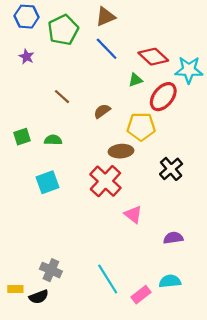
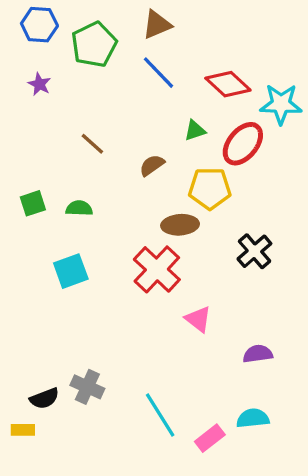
green triangle: (135, 80) -> (195, 130), moved
gray cross: (51, 270) -> (87, 387), moved
black semicircle: (39, 297) -> (44, 398), moved

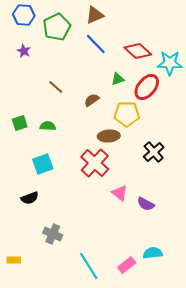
purple semicircle: (258, 354) -> (146, 204), moved, turned -144
black semicircle: (44, 398) -> (30, 198), moved
cyan line: (160, 415) -> (89, 266), moved

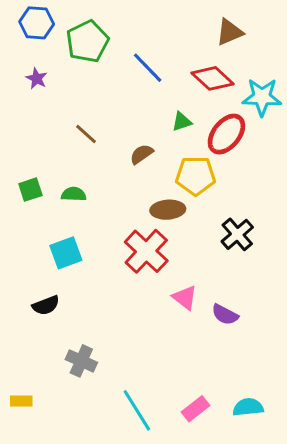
brown triangle: (95, 15) -> (230, 32), moved
cyan semicircle: (153, 253) -> (248, 407), moved

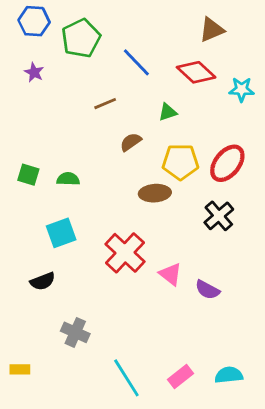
cyan star: (262, 97) -> (242, 89), size x0.7
brown line: (86, 134) -> (105, 104), moved, turned -65
red ellipse: (226, 134) -> (227, 163), moved
green square: (30, 190) -> (28, 175), turned 35
red cross: (146, 251) -> (125, 253), moved

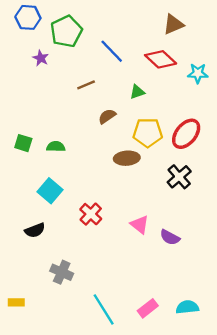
purple star: (34, 72) -> (41, 58), moved
cyan square: (61, 233) -> (50, 191), turned -30
red cross: (125, 253) -> (91, 214), moved, size x0.7

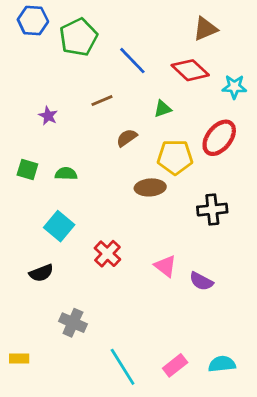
purple star: (41, 58) -> (48, 116), moved
red ellipse: (186, 134) -> (219, 138), moved
black cross: (179, 177) -> (212, 210), turned 35

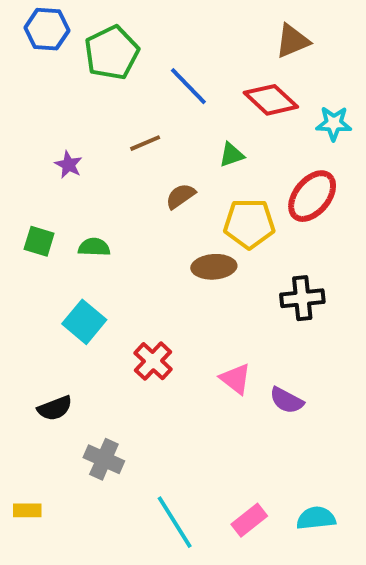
black semicircle: (41, 273) -> (55, 408), moved

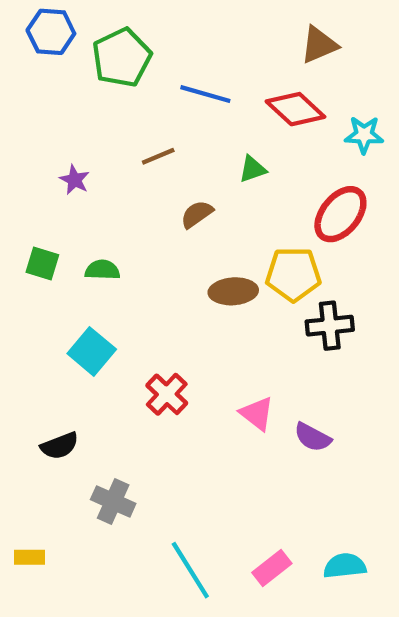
blue line: (188, 86) -> (205, 94), turned -30
yellow pentagon: (249, 224) -> (293, 274), moved

